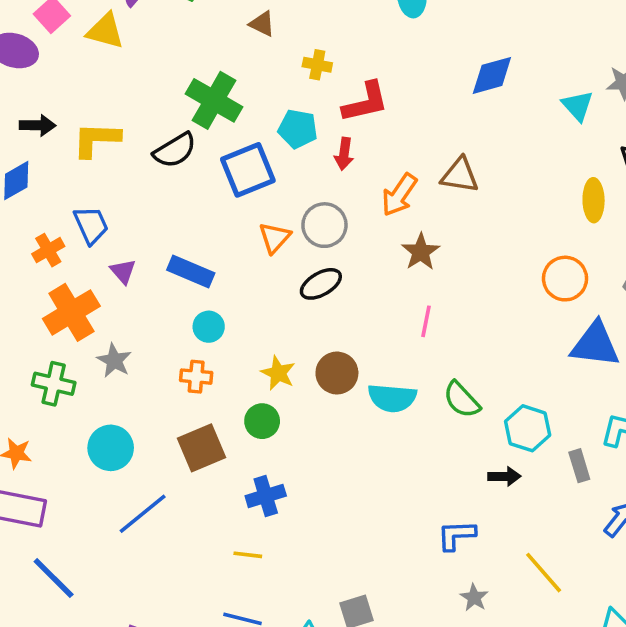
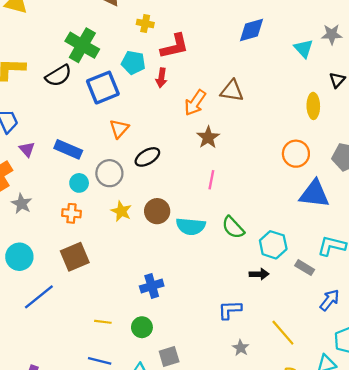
gray circle: (324, 225) -> (109, 173), moved
green circle: (262, 421) -> (142, 327), moved
gray rectangle: (579, 466) -> (305, 268), turned -42
blue cross: (266, 496) -> (152, 286), moved

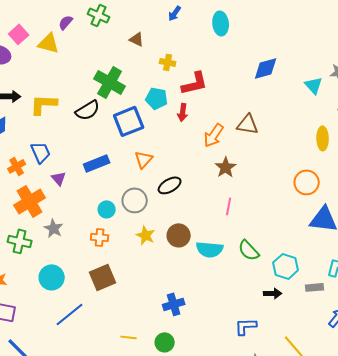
blue rectangle: (68, 149) -> (97, 163), moved, turned -45
gray rectangle: (305, 268) -> (315, 287), turned -36

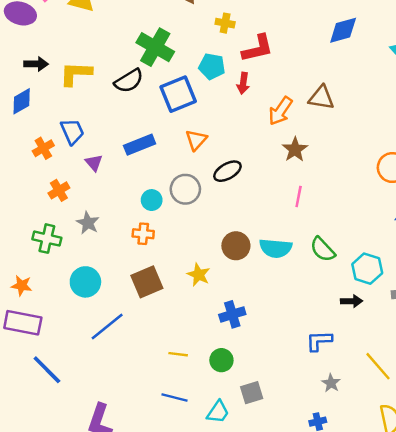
orange cross: (30, 201) -> (59, 190), size x0.6
yellow star: (146, 235) -> (199, 275), moved
brown circle: (179, 235) -> (236, 246), moved

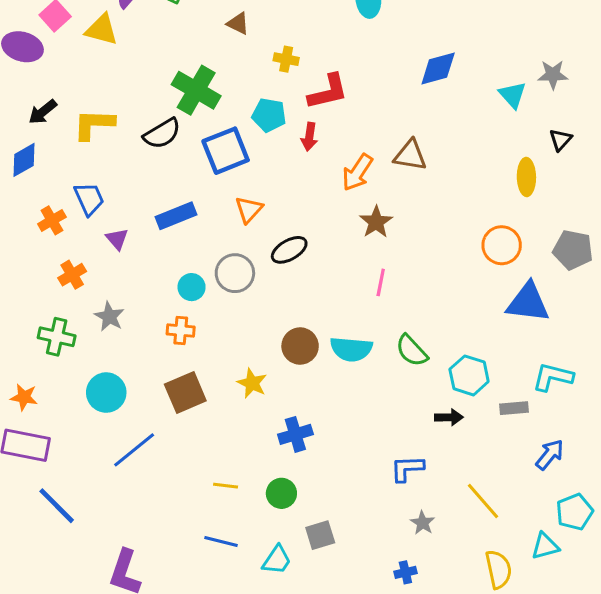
black arrow: (36, 64) -> (43, 112), turned 140

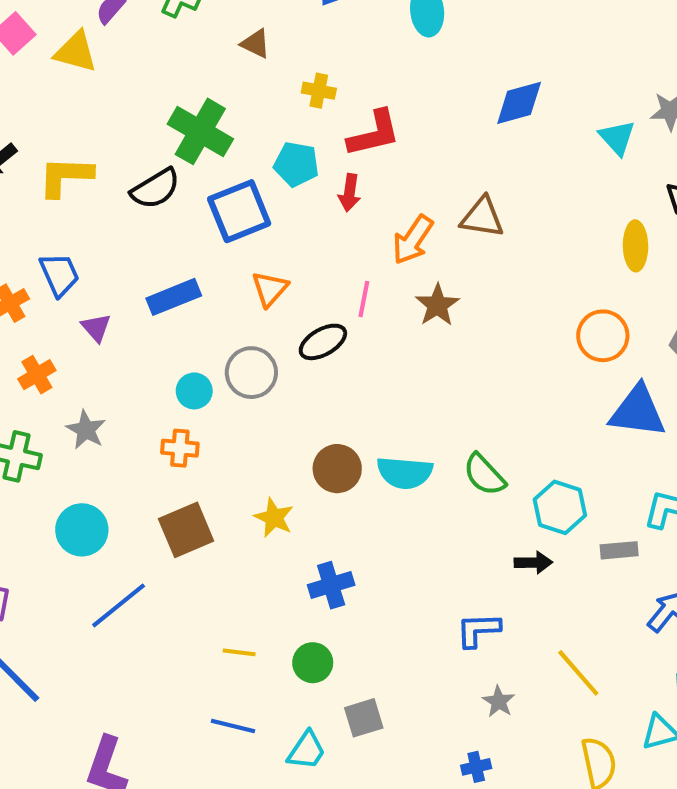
pink line: (381, 282) -> (364, 299), moved

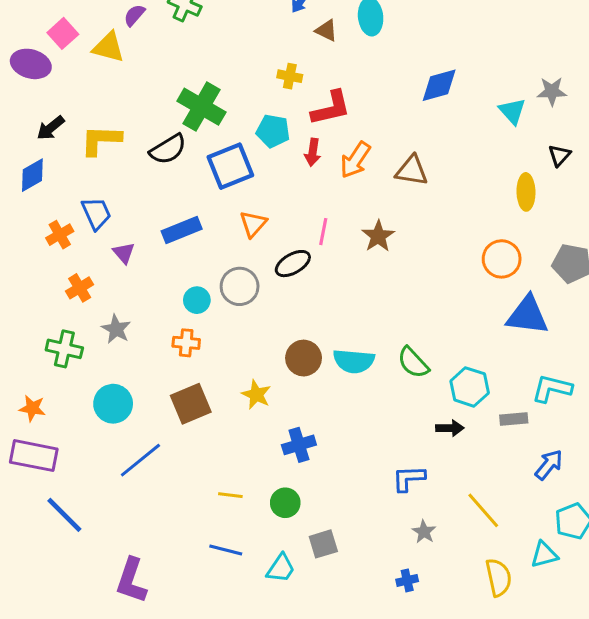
brown triangle: (255, 44) -> (326, 30), moved
orange arrow: (413, 240) -> (355, 160), moved

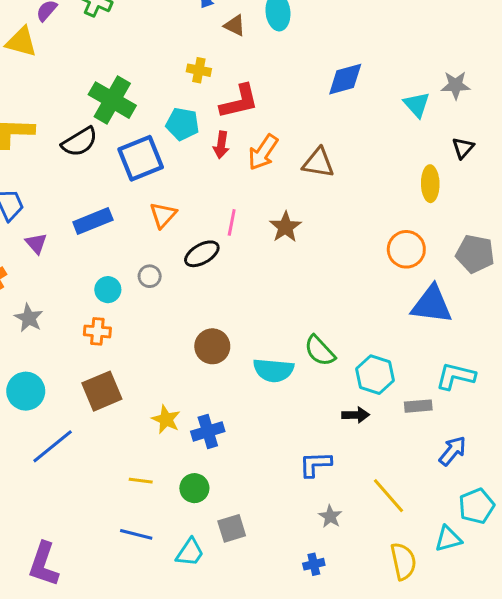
gray circle: (240, 286) -> (150, 276), size x0.6
cyan semicircle: (354, 361) -> (274, 370), moved
yellow star: (256, 395) -> (166, 419), moved

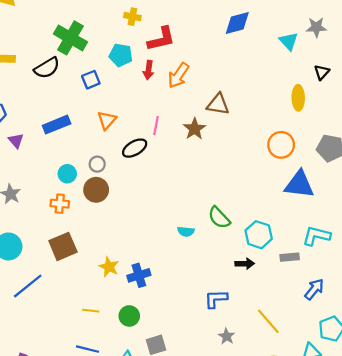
blue square: (141, 158) -> (91, 80), size x0.6
brown triangle: (318, 163) -> (218, 104), moved
brown circle: (212, 346) -> (96, 190), moved
cyan semicircle: (274, 370) -> (186, 231), size x0.6

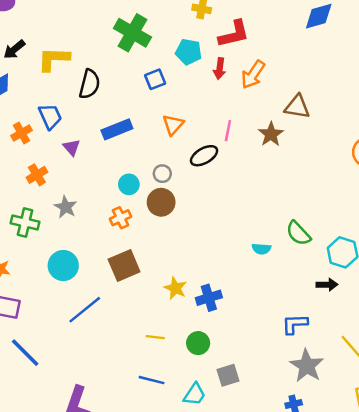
black semicircle: (47, 68) -> (89, 84), moved, turned -45
orange cross: (60, 204) -> (121, 218), turned -30
gray star: (227, 336) -> (307, 366), size x1.8

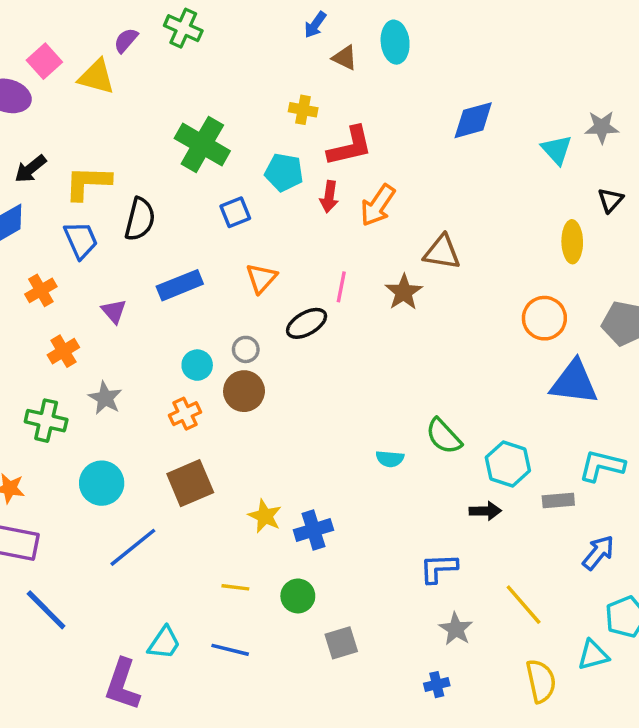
blue trapezoid: (50, 116) -> (81, 240), moved
gray star: (307, 366) -> (456, 629), size x0.7
cyan trapezoid: (195, 394) -> (164, 643), moved

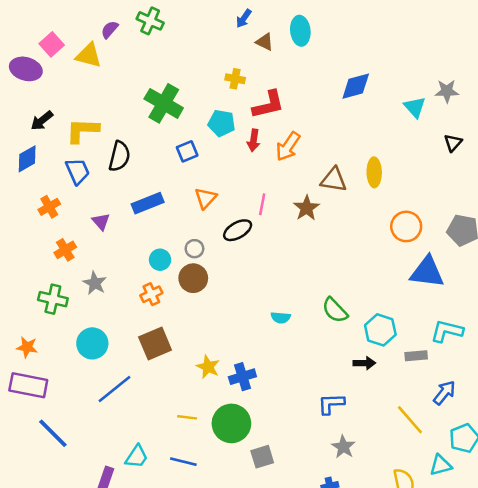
yellow ellipse: (572, 242) -> (374, 172), moved
cyan semicircle: (390, 459) -> (281, 318), moved
green circle: (298, 596) -> (231, 423), size x1.6
yellow line: (524, 605) -> (410, 420), moved

